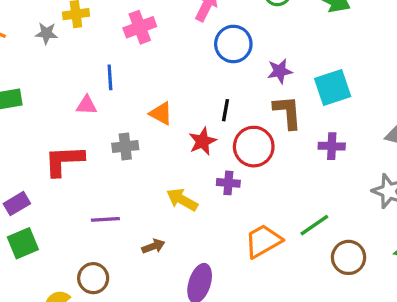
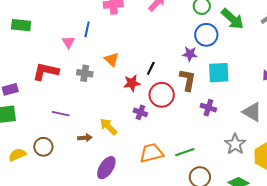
blue circle: (233, 44) -> (206, 35), moved
pink triangle: (87, 105) -> (68, 42), turned 40
yellow arrow: (182, 200) -> (108, 127), moved

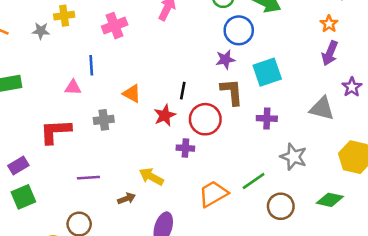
pink triangle: (68, 42) -> (73, 87), turned -40
gray star: (235, 144) -> (293, 157), moved

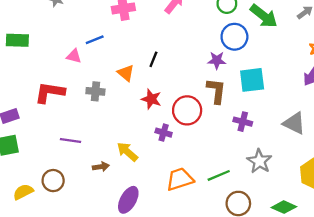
blue line: (91, 65) -> (95, 40), turned 60
black line: (183, 91) -> (153, 59), moved
red star: (165, 115) -> (151, 99), turned 30

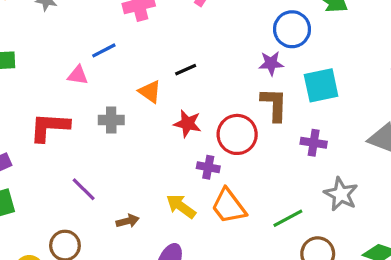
black line: (153, 59) -> (186, 70), turned 49
purple line: (71, 140) -> (84, 189), turned 42
yellow arrow: (127, 152) -> (181, 206), moved
orange trapezoid: (180, 179) -> (229, 206), moved, turned -104

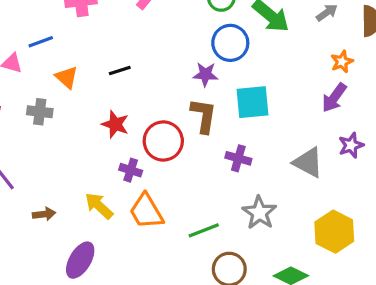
orange triangle: (150, 92) -> (67, 77), moved

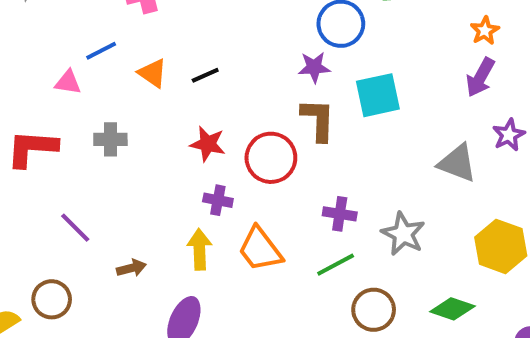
orange triangle: (67, 77) -> (153, 73), moved
purple cross: (238, 158) -> (340, 214), moved
purple cross: (131, 170) -> (218, 200), moved
yellow arrow: (99, 206) -> (199, 249), turned 52

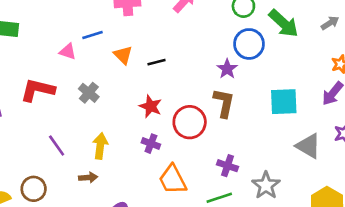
purple star: (314, 67) -> (227, 69), turned 30
cyan square: (378, 95) -> (284, 102), moved
gray cross: (110, 139) -> (89, 93), turned 30
yellow arrow: (199, 249) -> (100, 146), moved

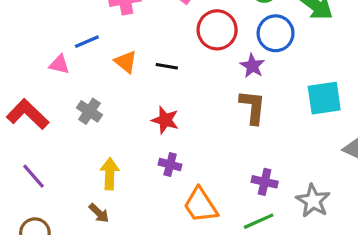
black line: (156, 62) -> (167, 66), turned 30
red L-shape: (37, 90) -> (28, 114), turned 36
red circle: (190, 122) -> (217, 30), moved
purple line: (57, 145) -> (34, 176), moved
brown arrow: (88, 178) -> (99, 213), turned 54

